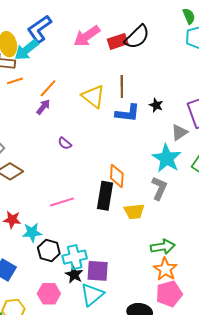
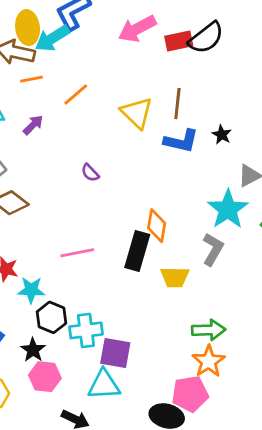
purple arrow: (43, 107) -> (33, 125), moved
black star: (74, 275) -> (33, 350), moved
pink pentagon: (169, 294) -> (190, 394), moved
cyan triangle: (92, 295) -> (104, 385), turned 30

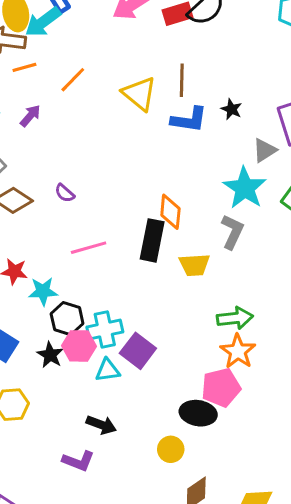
purple semicircle: (90, 173) -> (65, 193), moved
purple square: (115, 353) -> (138, 351), turned 32
pink hexagon: (45, 377) -> (79, 346), moved
cyan triangle: (104, 385) -> (108, 370), moved, size x0.7

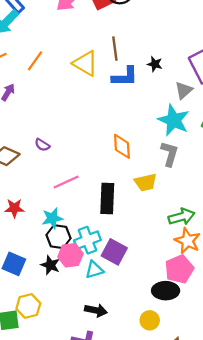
black rectangle: (152, 240) -> (107, 199), moved
cyan star: (43, 291) -> (52, 218), moved

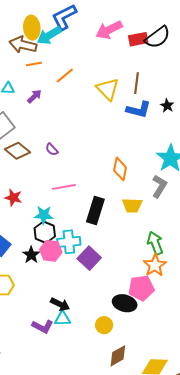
green arrow: (182, 217) -> (155, 243), turned -110
cyan triangle: (94, 270) -> (63, 319), moved

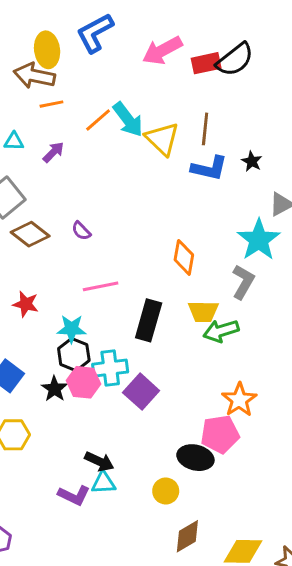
cyan arrow: (49, 35) -> (128, 119), moved, turned -95
green arrow: (155, 243) -> (221, 331), moved, turned -85

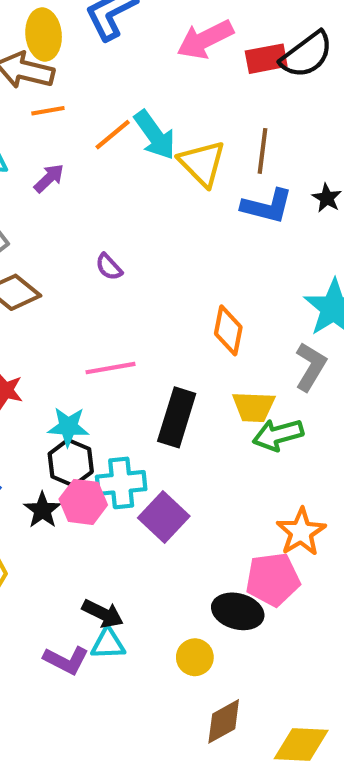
purple semicircle: (81, 231) -> (109, 267), moved

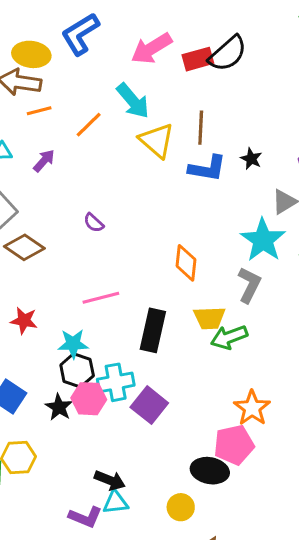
yellow ellipse: (44, 35) -> (31, 54), turned -72
cyan arrow: (155, 135) -> (133, 101), moved

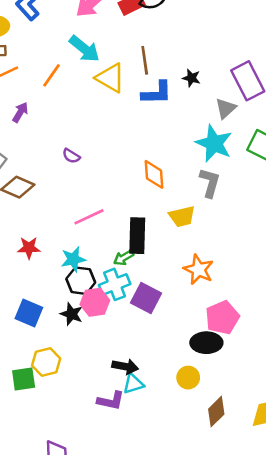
green arrow: (229, 337) -> (124, 258), moved, size x0.7
orange star: (252, 408) -> (199, 270), moved

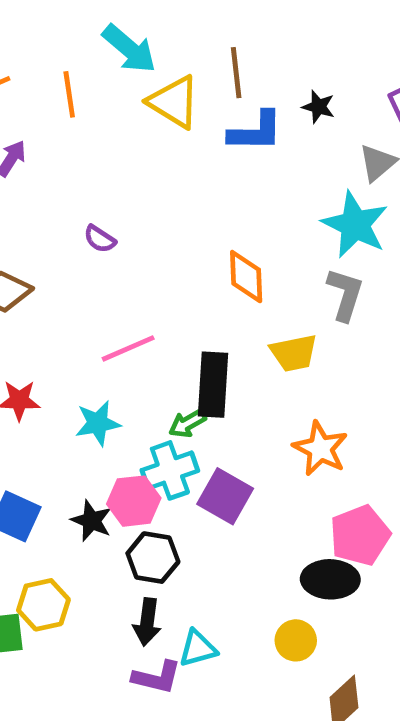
orange line: (51, 75) -> (69, 94), turned -45
black hexagon: (81, 281) -> (153, 558), moved
black arrow: (125, 366) -> (147, 622), moved, turned 85

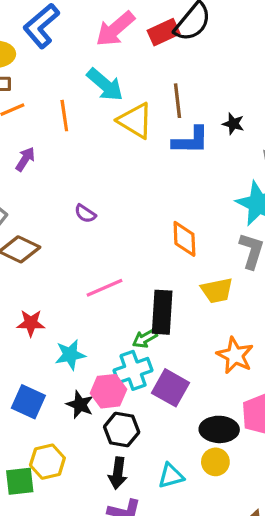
cyan star: (98, 423) -> (70, 355), moved
black ellipse: (330, 579) -> (219, 429), moved
yellow circle: (296, 640) -> (215, 462), moved
cyan triangle: (198, 648) -> (171, 476), moved

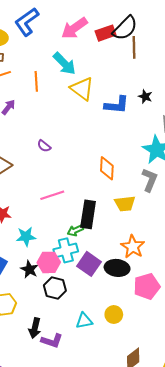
brown line: (177, 101) -> (134, 47), moved
black ellipse: (219, 429) -> (117, 268), moved
black arrow: (118, 473) -> (35, 328), moved

